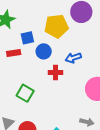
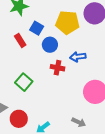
blue square: (27, 38) -> (37, 28), turned 32
red rectangle: (14, 53) -> (20, 40), turned 56

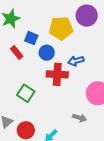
red cross: (57, 68) -> (57, 74), size x1.5
gray arrow: (79, 122) -> (80, 118), moved

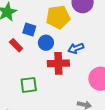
green square: (26, 93) -> (29, 85), turned -36

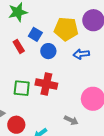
blue arrow: (76, 48) -> (81, 54), moved
red cross: (58, 63) -> (46, 84), moved

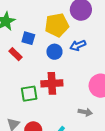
blue circle: (48, 51) -> (54, 52), moved

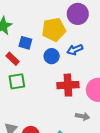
red cross: (52, 83) -> (68, 85), moved
green square: (29, 94) -> (17, 81), moved

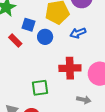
blue circle: (52, 56) -> (45, 37), moved
green square: (17, 81) -> (40, 88), moved

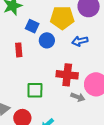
red rectangle: (15, 40) -> (19, 50), moved, turned 32
gray arrow: (84, 100) -> (78, 97), moved

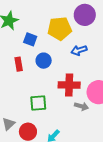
blue circle: (47, 40) -> (44, 61), moved

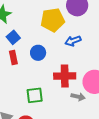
blue square: (30, 39) -> (13, 37), moved, turned 32

